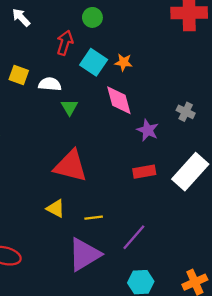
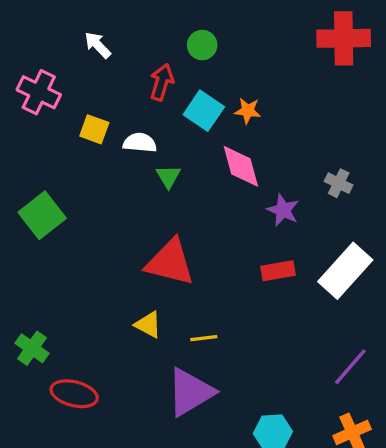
purple line: (134, 237) -> (350, 367), moved

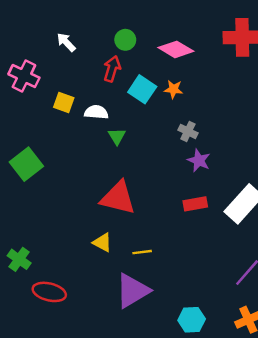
green circle: (202, 45) -> (125, 40), moved
pink diamond: (241, 166) -> (176, 49), moved, turned -44
gray cross: (339, 183) -> (188, 131), moved

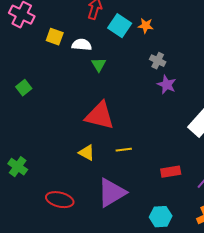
green square: (26, 164) -> (24, 88), size x0.6
red rectangle: (195, 204) -> (171, 172), moved
yellow line: (142, 252) -> (124, 150), moved
red ellipse: (49, 292) -> (60, 200), moved

